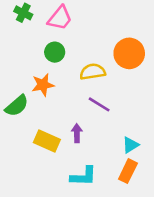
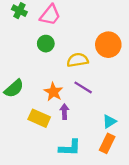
orange star: (43, 85) -> (53, 92), moved, turned -30

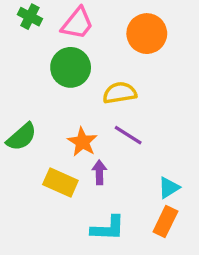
green circle: (46, 44) -> (71, 67), size x1.5
orange circle: (108, 45) -> (147, 34), moved

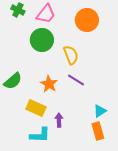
yellow semicircle: (120, 93) -> (71, 55), turned 78
purple arrow: (99, 172) -> (59, 120), moved
orange rectangle: (165, 221) -> (98, 131), turned -42
cyan L-shape: (108, 228) -> (40, 135), moved

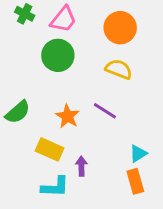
yellow semicircle: (71, 55) -> (119, 69), moved, turned -48

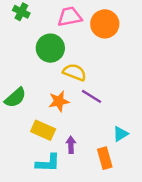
pink trapezoid: (63, 19) -> (70, 17), moved, turned -140
yellow semicircle: (119, 69) -> (75, 72), moved
orange star: (68, 116) -> (59, 101), turned 30
orange rectangle: (135, 181) -> (105, 158), moved

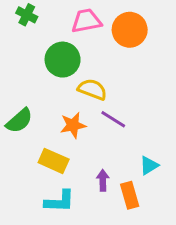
purple arrow: (71, 145) -> (103, 180), moved

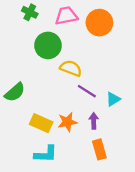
green cross: (27, 15) -> (30, 12), moved
orange star: (73, 125) -> (67, 122), moved
cyan triangle: (149, 165) -> (113, 99), moved
purple arrow: (103, 180) -> (94, 121), moved

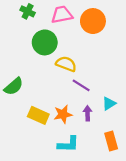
cyan triangle: (113, 99) -> (109, 104), moved
orange rectangle: (99, 149) -> (111, 141), moved
cyan L-shape: (46, 154) -> (68, 144), moved

